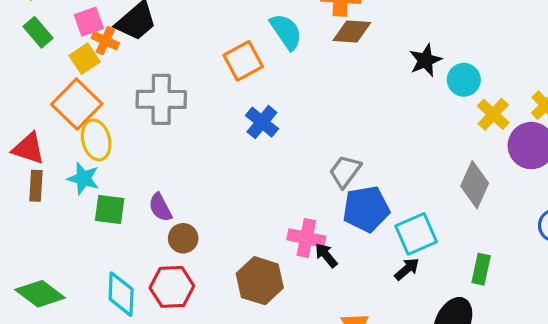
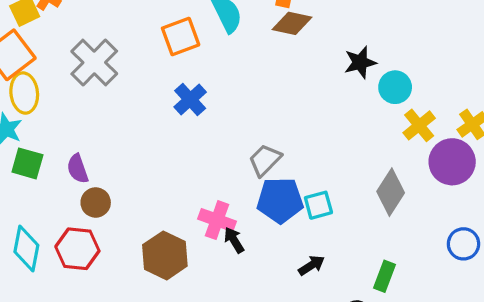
gray cross: (161, 99) -> (94, 62), turned 36
cyan square: (416, 234) -> (318, 205), moved, size x0.7

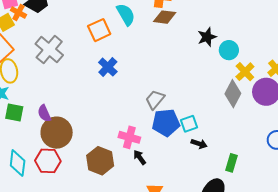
gray diamond: (391, 192) -> (233, 94), moved
brown circle: (96, 203) -> (57, 133), size x1.8
black arrow: (234, 240) -> (140, 157), moved
black arrow: (311, 265) -> (199, 144), moved, turned 56

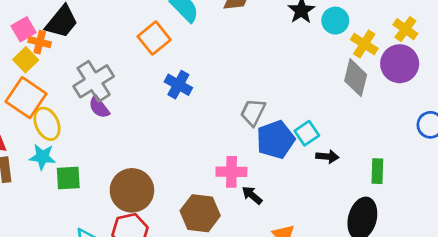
gray cross: (49, 50) -> (94, 81), turned 32
purple semicircle: (44, 113) -> (99, 107), moved

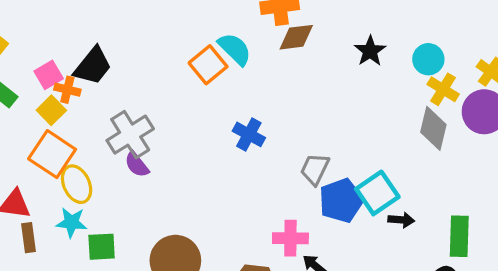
cyan circle: (335, 21) -> (428, 59), moved
orange square: (154, 38) -> (208, 65), moved
blue cross: (178, 85) -> (249, 134), moved
cyan square: (307, 133) -> (377, 193), size x1.5
green rectangle: (377, 171) -> (459, 236), size x1.4

